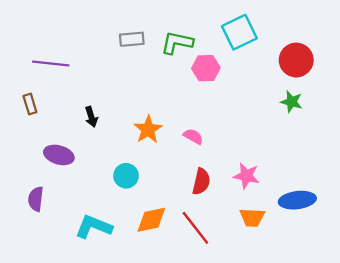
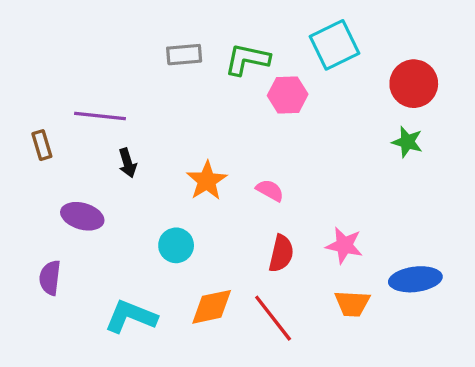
purple line: (51, 63) -> (100, 116), moved

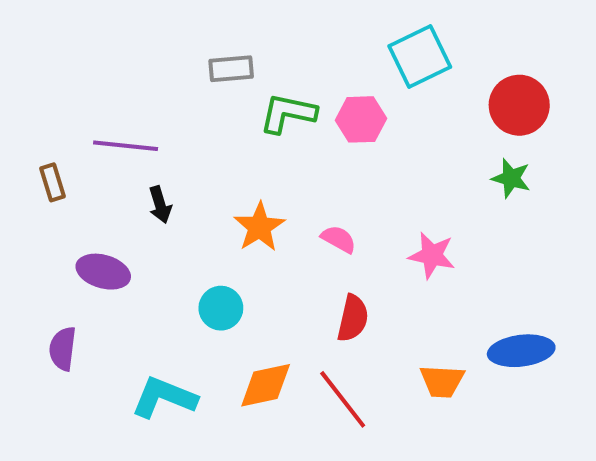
green L-shape: (247, 59) -> (288, 113), moved
pink star: (344, 245) -> (432, 255), moved

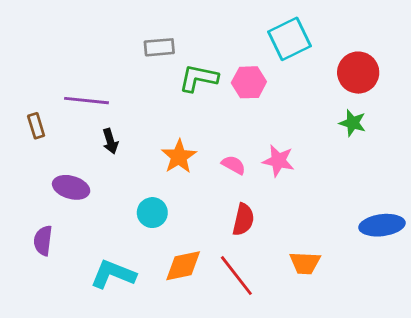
pink star: (432, 255) -> (278, 161), moved
blue ellipse: (521, 351) -> (382, 225), moved

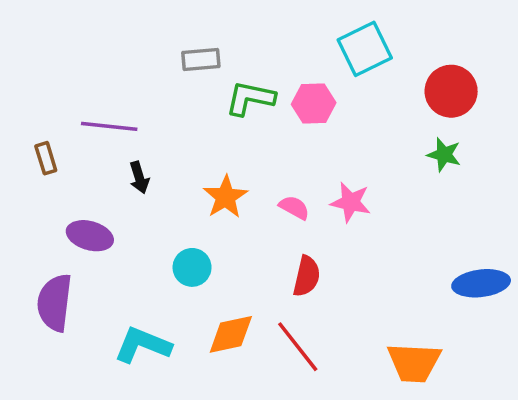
purple semicircle: (43, 241) -> (55, 303), size x1.5
orange trapezoid: (305, 263) -> (414, 363), moved, size x1.4

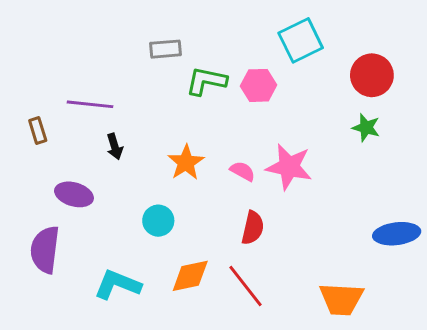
pink star: (351, 202) -> (289, 167), size x1.4

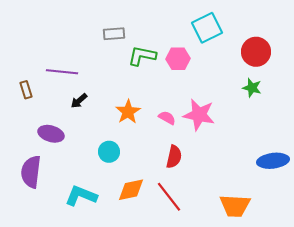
black arrow: (115, 146) -> (79, 101), turned 66

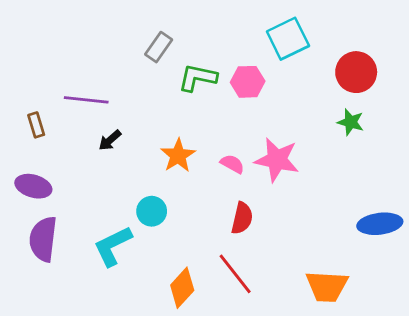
gray rectangle: (114, 34) -> (159, 47), turned -50
purple ellipse: (51, 134) -> (33, 186), moved
orange diamond: (131, 190) -> (182, 288), moved, turned -36
cyan L-shape: (81, 196) -> (113, 246), moved, turned -48

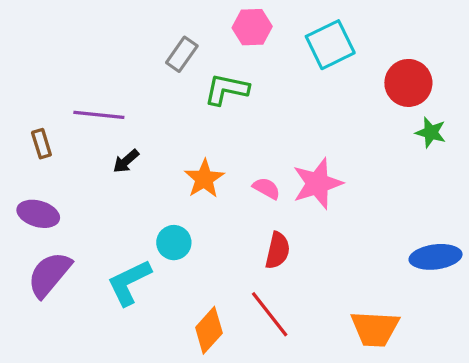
pink hexagon: (248, 82) -> (252, 27), moved
green star: (351, 122) -> (431, 132), moved
pink star: (277, 160) -> (317, 183), turned -30
purple semicircle: (43, 239) -> (49, 274), turned 33

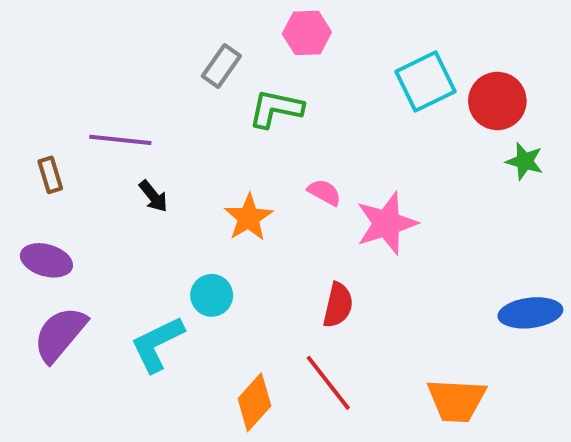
cyan square: (330, 45) -> (425, 82), moved
black arrow: (126, 161) -> (153, 196), turned -88
pink semicircle: (266, 188) -> (324, 192), moved

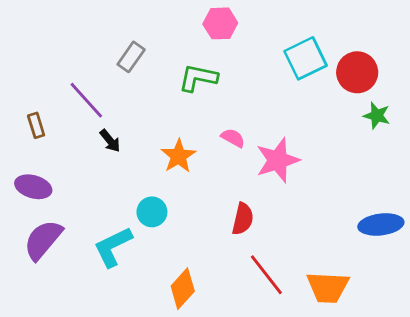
gray rectangle: (221, 66) -> (131, 57), moved
purple line: (120, 140) -> (86, 100), turned 42
red line: (328, 383) -> (266, 275), moved

